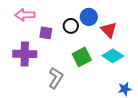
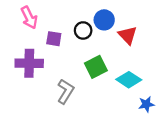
pink arrow: (25, 15) -> (29, 18), turned -114
cyan diamond: (113, 56) -> (129, 80), moved

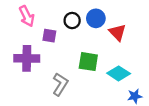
black circle: (83, 30) -> (72, 21), moved
green square: (96, 67) -> (88, 62), turned 36

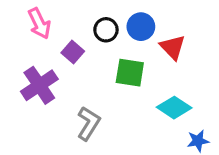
purple square: (49, 36) -> (73, 52), turned 32
purple cross: (27, 58) -> (39, 85), turned -35
green square: (88, 62) -> (130, 73), moved

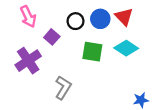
red triangle: (173, 47) -> (124, 17), moved
cyan diamond: (174, 108) -> (126, 48), moved

